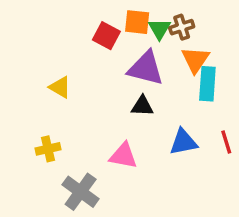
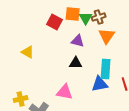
purple triangle: (146, 68) -> (78, 41), size x0.6
cyan rectangle: (207, 84) -> (106, 69), moved
yellow cross: (48, 149) -> (21, 99), moved

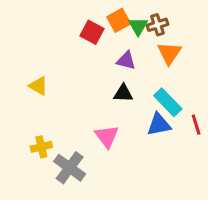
orange square: (73, 14) -> (119, 20), turned -35
yellow triangle: (28, 52) -> (38, 86), moved
cyan rectangle: (106, 69) -> (168, 102), turned -48
pink triangle: (65, 92) -> (107, 136), turned 42

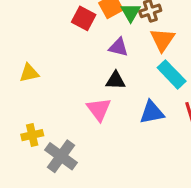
yellow triangle: (38, 86) -> (29, 73), turned -42
cyan rectangle: (168, 102) -> (172, 74), moved
pink triangle: (107, 136) -> (99, 109), moved

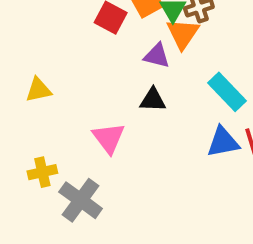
orange triangle: (162, 40) -> (183, 34), moved
pink triangle: (99, 109) -> (109, 138), moved
blue triangle: (152, 112) -> (223, 142), moved

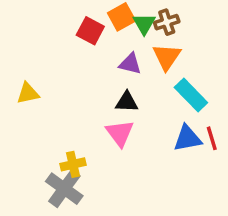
orange triangle: (183, 34) -> (167, 57), moved
pink triangle: (109, 138) -> (120, 133), moved
yellow cross: (42, 172) -> (73, 164), moved

